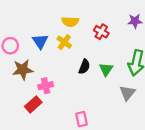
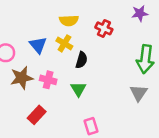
black semicircle: (84, 67) -> (82, 60), moved
green triangle: (106, 69) -> (78, 89), moved
pink cross: (46, 86) -> (48, 80), moved, turned 32

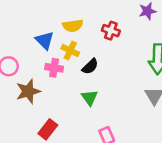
blue triangle: (38, 45) -> (45, 40), moved
black semicircle: (82, 60) -> (90, 66), turned 35
pink cross: (48, 80) -> (54, 68), moved

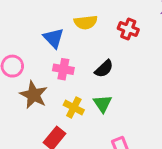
yellow cross: (70, 51) -> (74, 108), moved
brown star: (28, 91) -> (34, 95), turned -30

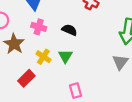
black semicircle: (104, 69) -> (69, 30), turned -120

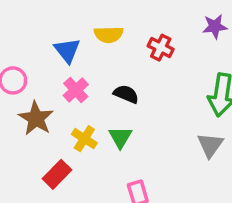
pink cross: (39, 27) -> (76, 90), turned 32

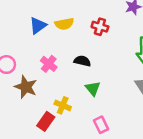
blue triangle: (67, 50) -> (38, 26), moved, turned 42
green triangle: (120, 137) -> (93, 88), moved
yellow cross: (84, 139) -> (63, 105), moved

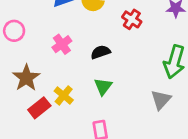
black semicircle: (82, 61) -> (101, 52), turned -49
brown star: (26, 87) -> (26, 78), moved

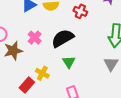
black semicircle: (101, 52) -> (63, 38), size x1.6
brown star: (26, 78) -> (13, 51), moved, turned 30

